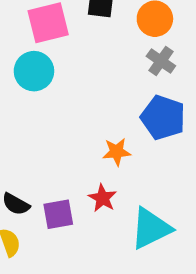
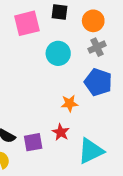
gray cross: (161, 61) -> (97, 47), turned 30
cyan circle: (34, 71) -> (58, 53), moved

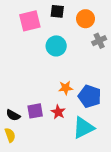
gray cross: (97, 47) -> (99, 41), moved
blue pentagon: (98, 82) -> (90, 96), moved
purple square: (33, 142) -> (35, 111), moved

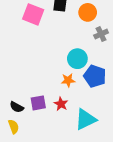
pink square: (30, 21) -> (33, 14), turned 35
cyan circle: (56, 46) -> (77, 59), moved
blue pentagon: (90, 96) -> (95, 76), moved

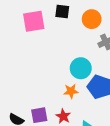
pink square: (33, 14) -> (34, 21), turned -30

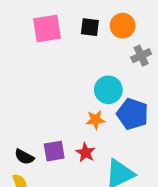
black square: (62, 11) -> (90, 27), moved

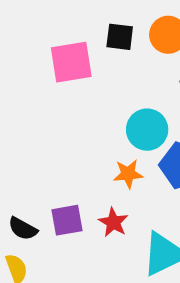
pink square: (47, 29) -> (71, 62), moved

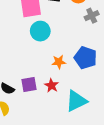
cyan circle: (147, 130) -> (40, 31), moved

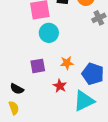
blue pentagon: (85, 58) -> (93, 74), moved
purple square: (29, 84) -> (38, 66), moved

